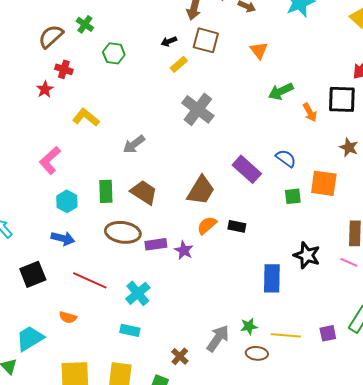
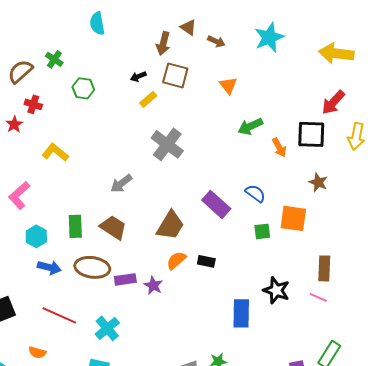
gray arrow: (134, 144) -> (121, 183), moved
blue arrow: (63, 238) -> (49, 267), moved

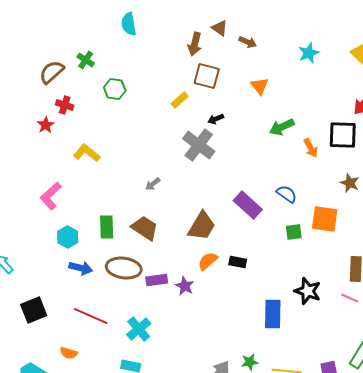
cyan star: (269, 37) -> (309, 53), moved, size x0.7
black arrow: (138, 76) -> (216, 119), moved
gray arrow: (121, 183) -> (153, 184), size x0.7

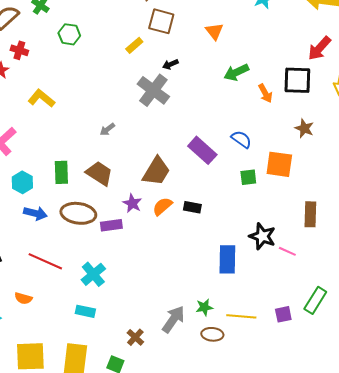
purple star: (185, 286) -> (132, 203), moved
pink line: (350, 298) -> (287, 251), moved

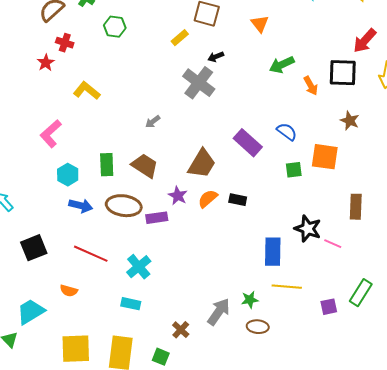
yellow line: (241, 316) -> (287, 287), moved

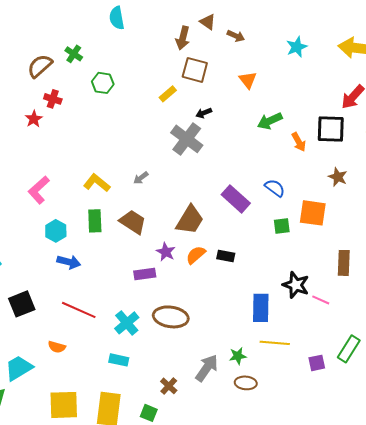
yellow L-shape: (87, 91) -> (97, 183), moved
brown ellipse: (124, 206) -> (171, 317), moved

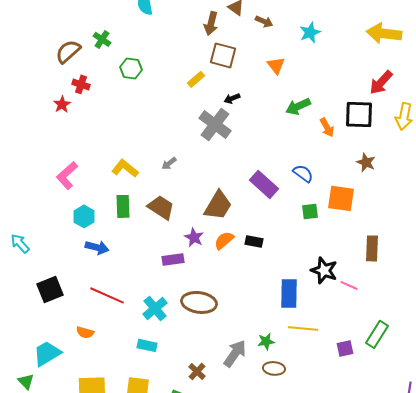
cyan star: (297, 47) -> (310, 32), moved

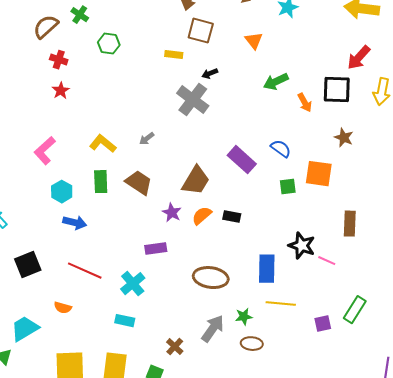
yellow rectangle: (196, 79) -> (174, 55), turned 48
red star: (62, 104) -> (61, 91), moved
purple rectangle: (173, 259) -> (156, 249), moved
brown ellipse: (199, 302) -> (211, 278), moved

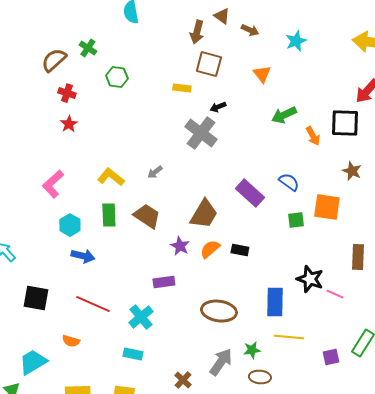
black square: (28, 265) -> (36, 298), turned 32

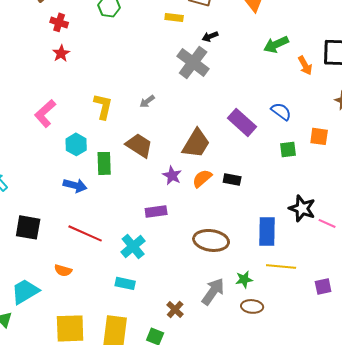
yellow L-shape: (111, 177) -> (103, 106), turned 64
orange square: (327, 207) -> (319, 136), size x0.7
green rectangle: (109, 215) -> (104, 163), moved
cyan hexagon: (70, 225) -> (76, 144), moved

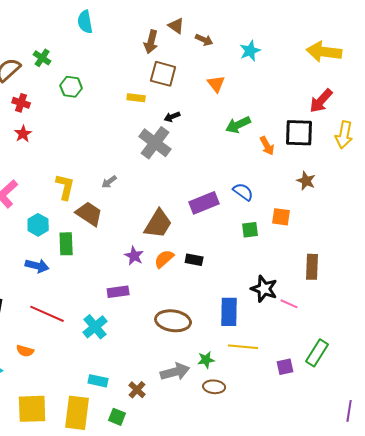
purple rectangle: (242, 122) -> (204, 203), turned -64
brown trapezoid: (139, 145) -> (89, 214), moved
cyan rectangle: (125, 283) -> (98, 381), moved
gray arrow: (213, 291) -> (175, 372), turned 40

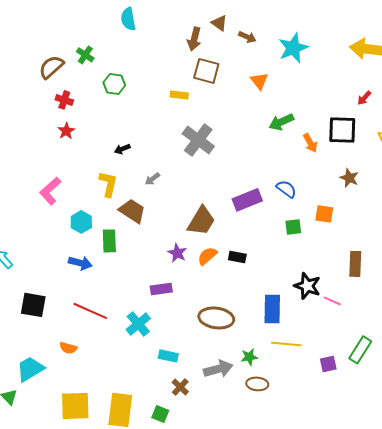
cyan star: (250, 51) -> (293, 48), size x1.4
red arrow: (321, 101) -> (364, 98), size x0.6
black arrow: (172, 117) -> (122, 149), moved
cyan rectangle: (98, 381) -> (168, 356), moved

